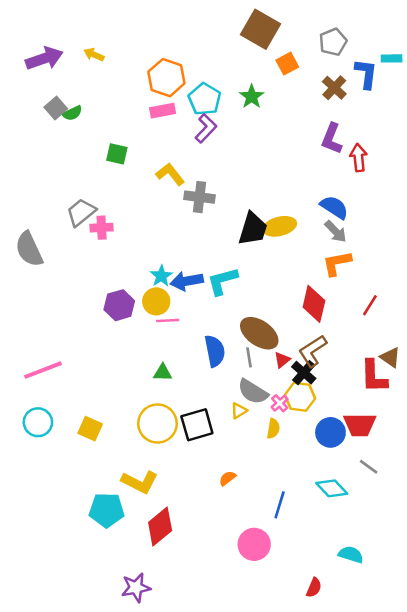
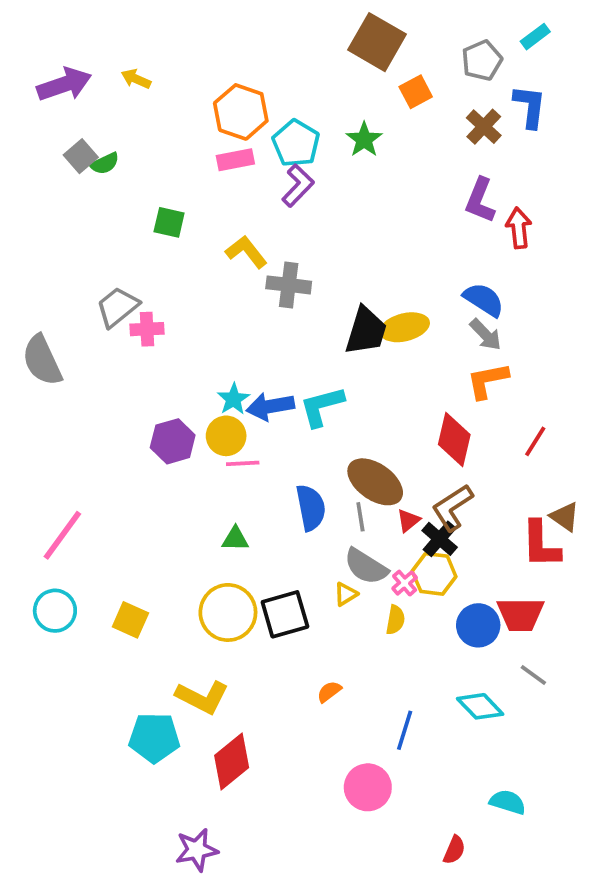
cyan rectangle: (392, 58) -> (535, 37), moved, turned -36
pink line: (43, 370) -> (62, 535), turned -33

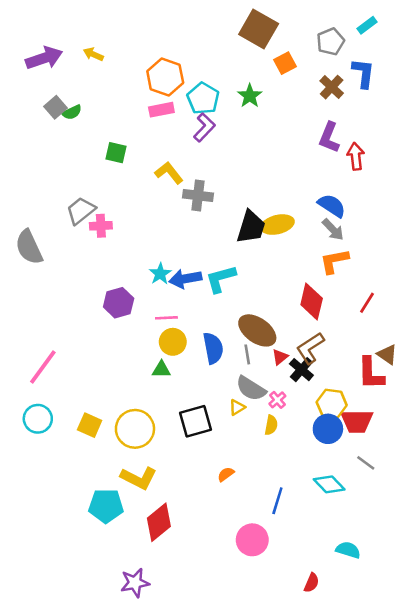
yellow circle: (226, 436) -> (173, 342), moved
yellow hexagon: (434, 574) -> (332, 404), moved
yellow circle: (228, 612) -> (135, 429), moved

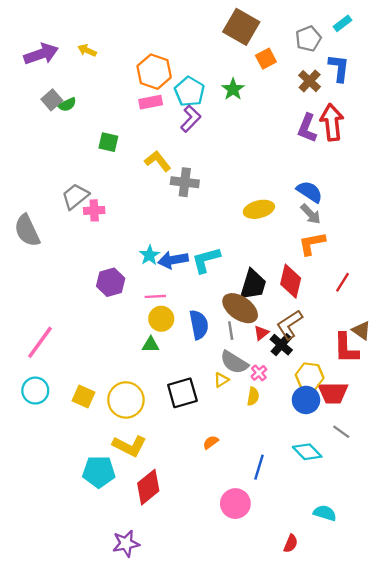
red arrow: (356, 156) -> (332, 122), moved, size x1.4
black trapezoid: (251, 227) -> (253, 285), moved

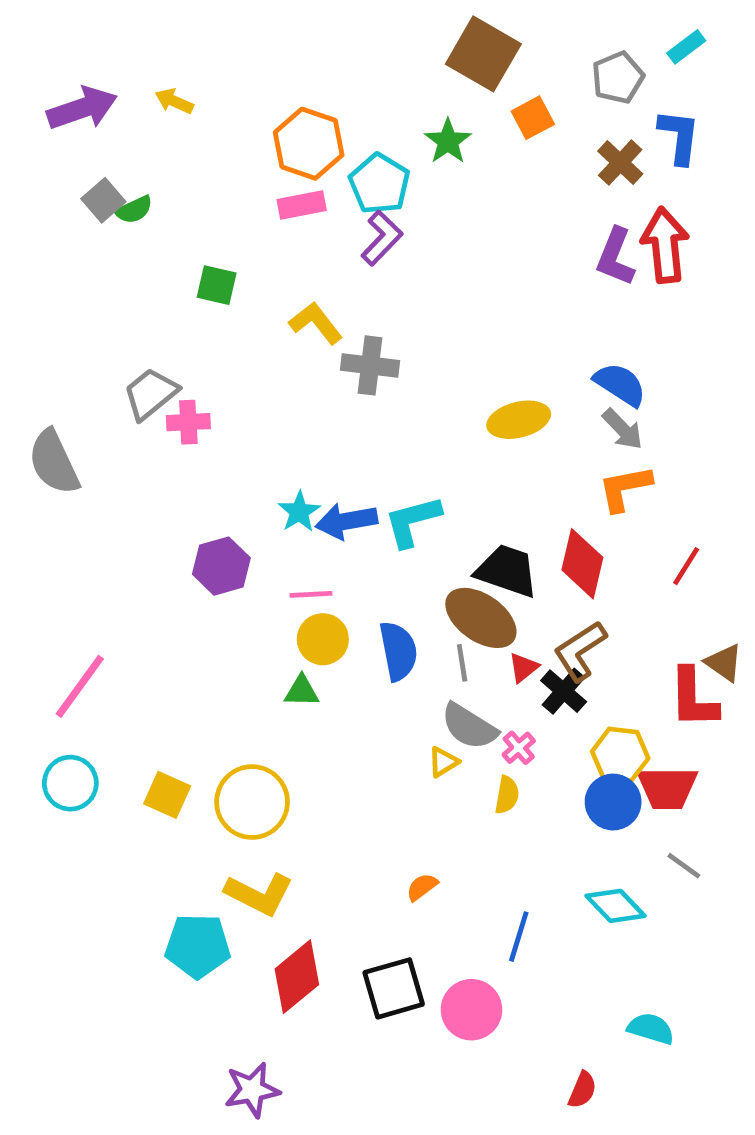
green star: (233, 89) -> (448, 141), moved
black trapezoid: (253, 285) -> (507, 571), turned -88
black square: (182, 393) -> (394, 988), moved

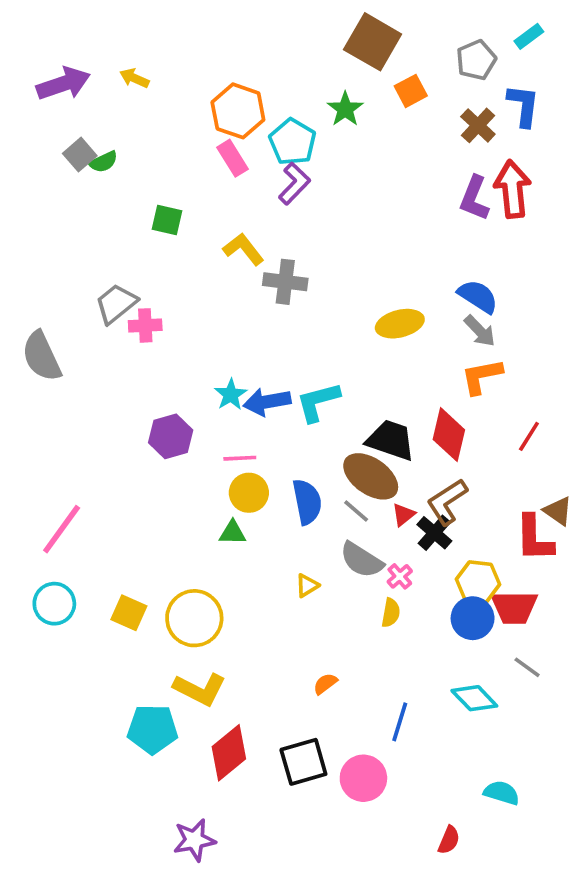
pink rectangle: (302, 205) -> (233, 158), turned 69
gray line: (462, 663) -> (356, 511), turned -40
yellow triangle: (443, 762) -> (307, 585), moved

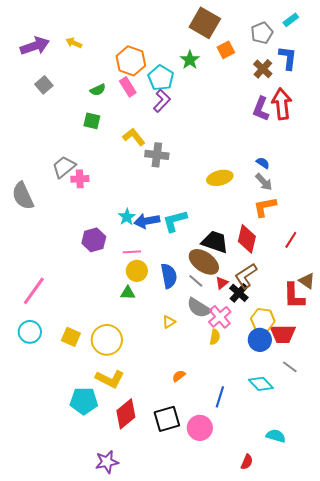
green semicircle: (103, 162) -> (98, 90), moved
blue semicircle: (478, 296) -> (263, 163), size x0.6
pink cross: (400, 576) -> (220, 317), size x1.6

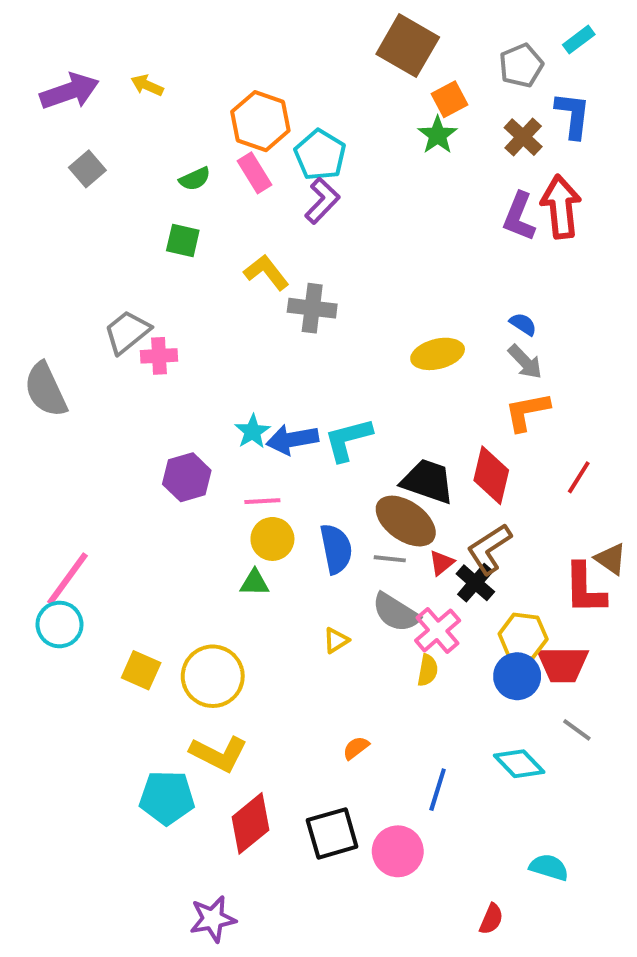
green star: (190, 60) -> (438, 135), moved
gray line: (196, 281) -> (390, 559), turned -35
cyan circle: (30, 332) -> (60, 624), moved

